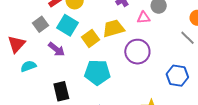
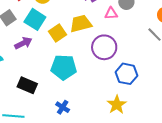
purple arrow: (56, 49) -> (23, 43), turned -66
blue hexagon: (177, 76) -> (127, 74), moved
black rectangle: (61, 91) -> (27, 85), turned -54

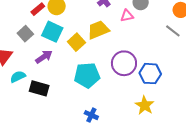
purple circle: (104, 47) -> (124, 63), moved
black rectangle: (27, 85) -> (39, 88), moved

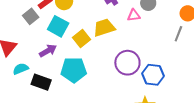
gray line: (173, 31) -> (178, 34), turned 70
gray square: (25, 34) -> (31, 16), moved
cyan pentagon: (87, 75) -> (74, 70), moved

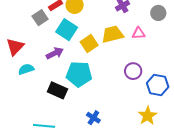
pink triangle: (134, 15) -> (139, 33), moved
purple circle: (127, 63) -> (133, 71), size x0.7
black rectangle: (41, 82) -> (57, 90), moved

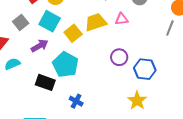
gray square: (40, 18) -> (21, 22), moved
cyan pentagon: (79, 74) -> (65, 65), turned 30
blue cross: (93, 118) -> (76, 101), moved

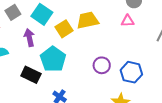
pink triangle: (122, 19) -> (128, 21), moved
purple arrow: (40, 46) -> (29, 38), turned -78
purple circle: (119, 57) -> (102, 65), moved

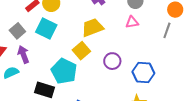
yellow square: (64, 29) -> (81, 51), moved
purple arrow: (29, 38) -> (23, 54), moved
purple circle: (102, 65) -> (112, 61), moved

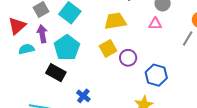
yellow square: (81, 51) -> (108, 48), moved
cyan pentagon: (64, 71) -> (67, 48), moved

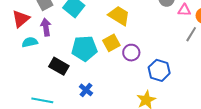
yellow trapezoid: (115, 21) -> (119, 16), turned 40
pink triangle: (155, 24) -> (184, 10), moved
cyan pentagon: (67, 48) -> (84, 48), moved, turned 30

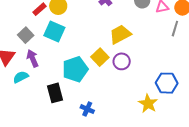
yellow trapezoid: (119, 16) -> (120, 34), moved, turned -45
black rectangle: (59, 66) -> (55, 93), turned 60
blue hexagon: (159, 70) -> (167, 83), moved

